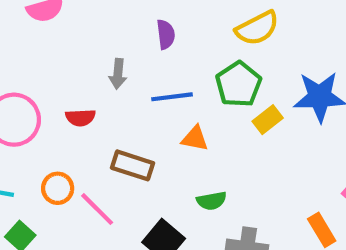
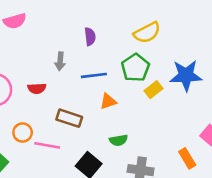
orange triangle: (195, 138) -> (108, 101), turned -30
pink line: (97, 209) -> (47, 145), turned -35

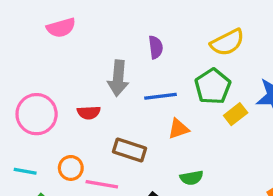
gray arrow: (60, 61) -> (118, 78), size x1.5

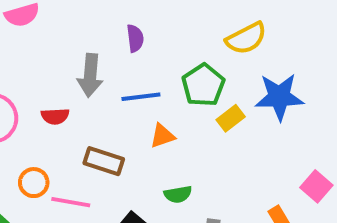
yellow semicircle: (227, 42) -> (246, 38), moved

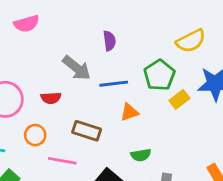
gray arrow: (90, 75) -> (77, 68), turned -56
orange circle: (34, 183) -> (35, 135), moved

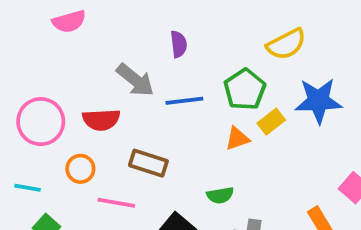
red semicircle: (51, 98) -> (101, 120), size x1.4
orange triangle: (129, 112) -> (237, 139), moved

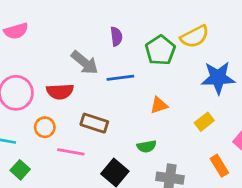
pink semicircle: (69, 21) -> (16, 31), moved
green pentagon: (245, 89) -> (160, 50), moved
yellow rectangle: (271, 122) -> (204, 122), moved

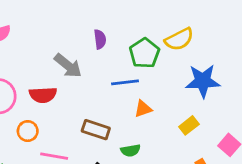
blue line: (120, 78) -> (125, 82), moved
brown rectangle: (94, 123) -> (96, 130), moved

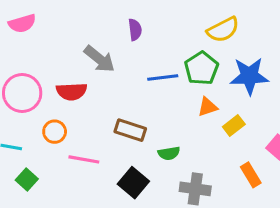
green pentagon: (144, 53) -> (201, 68), moved
orange triangle: (143, 109) -> (208, 107), moved

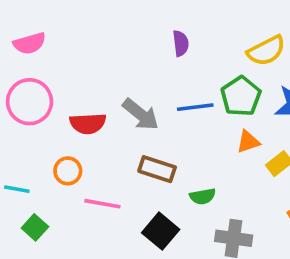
purple semicircle: (135, 30) -> (181, 43), moved
gray arrow: (99, 59) -> (141, 114), moved
pink circle: (22, 93) -> (30, 102), moved

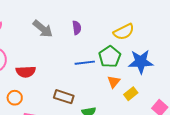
gray arrow: (141, 114) -> (43, 29), moved
orange triangle: (248, 142) -> (114, 82), turned -32

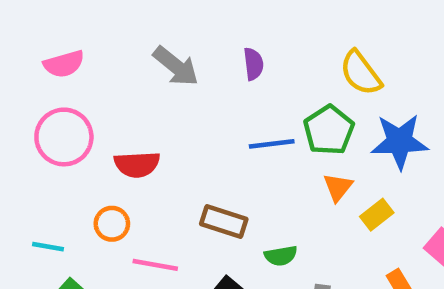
yellow semicircle: (124, 32) -> (361, 73), turned 80

